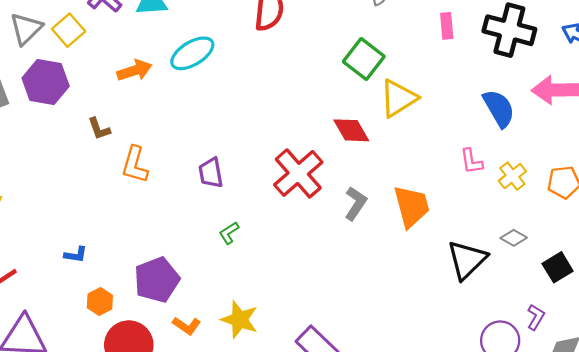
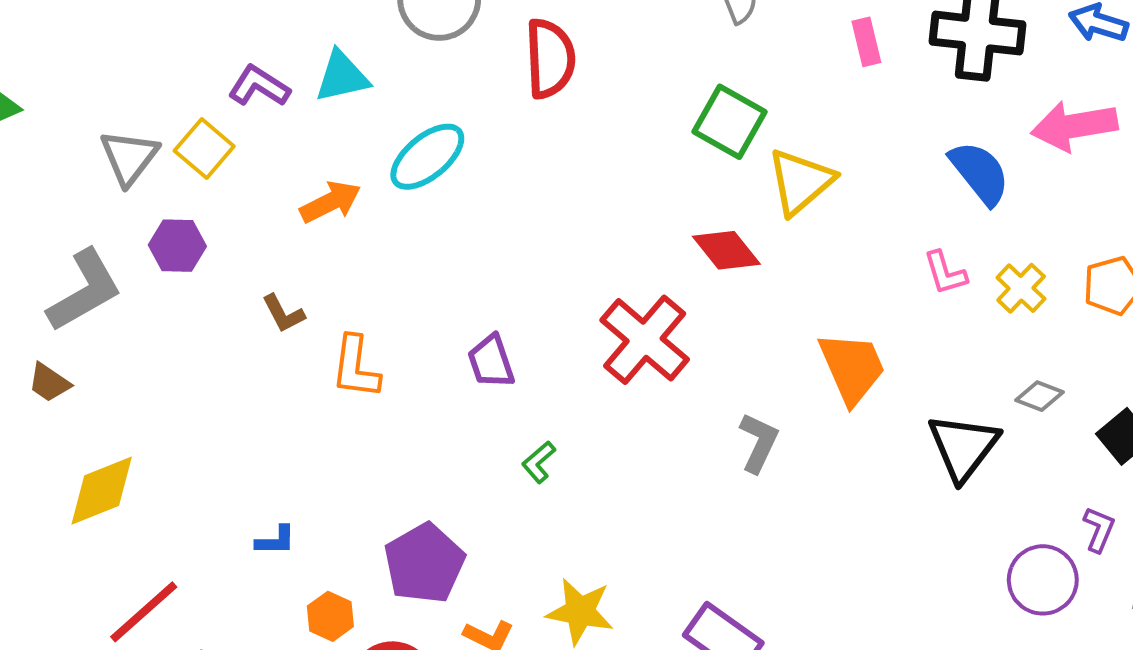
purple hexagon: (46, 82) -> (177, 246), size x0.7
gray L-shape: (356, 203) -> (759, 443), moved

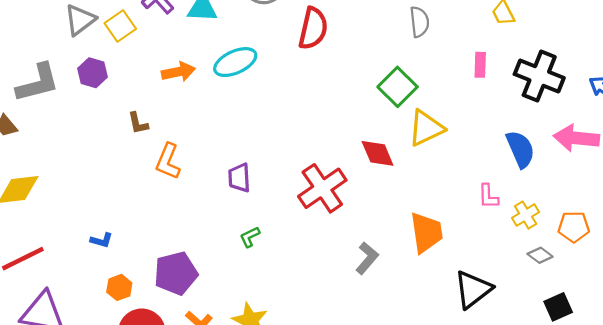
gray diamond: (1040, 396) -> (540, 255), moved

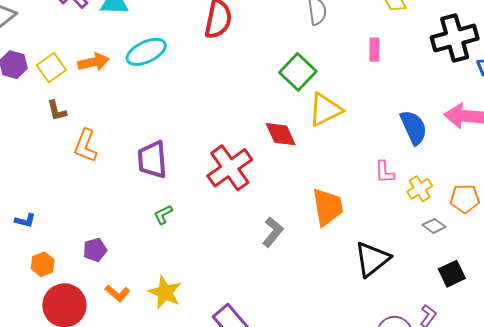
yellow square: (120, 26) -> (51, 68), moved
black cross: (539, 76) -> (455, 38), moved, turned -36
purple trapezoid: (239, 178) -> (152, 160), size x1.4
purple pentagon: (176, 273) -> (95, 250), size x0.6

